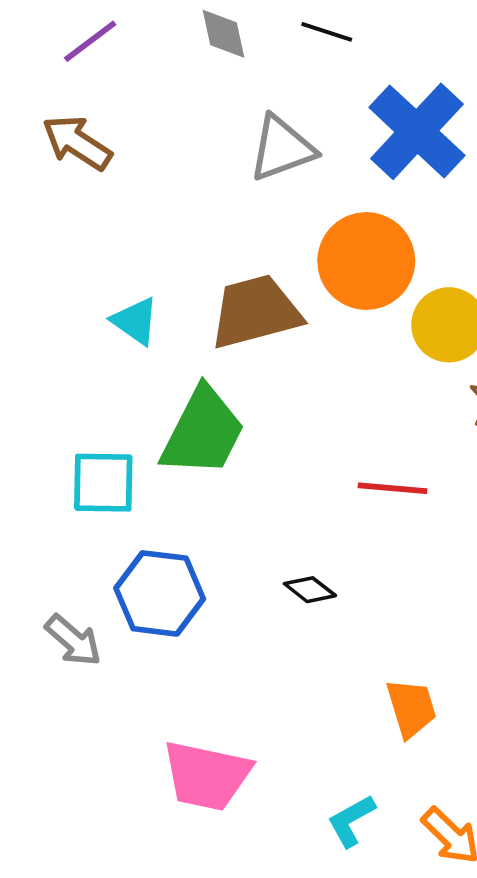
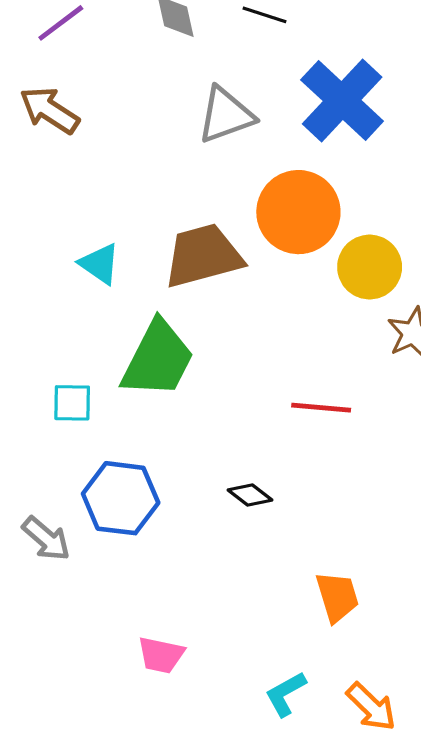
cyan square: (103, 483) -> (72, 403), size x0.7
pink trapezoid: (207, 776) -> (161, 655), size x0.6

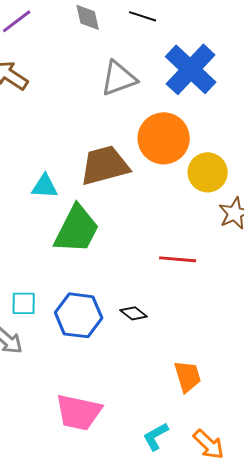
cyan triangle: (100, 264) -> (45, 186), moved, turned -32
cyan square: (72, 403) -> (24, 303), moved
blue hexagon: (121, 498) -> (79, 315), moved
pink trapezoid: (161, 655) -> (79, 412), size x1.6

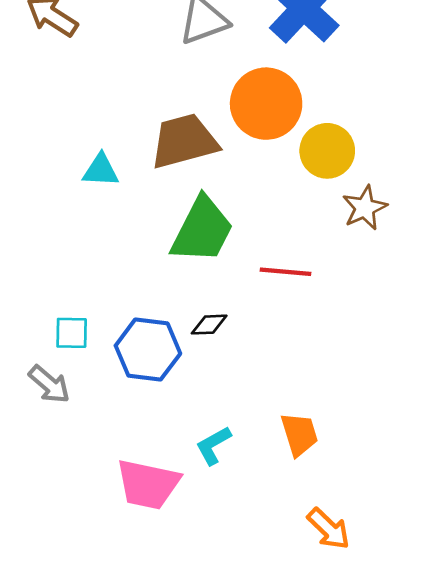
green trapezoid: (77, 229) -> (202, 230), moved
black diamond: (134, 313) -> (209, 325), moved, turned -40
cyan L-shape: (156, 436) -> (213, 445), moved

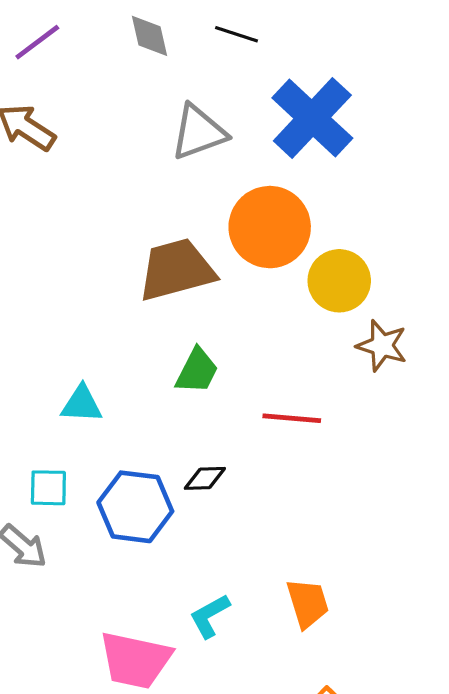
cyan triangle: (101, 170) -> (82, 404), moved
brown star: (365, 208) -> (382, 346), turned -30
green trapezoid: (202, 230) -> (197, 371), size x0.6

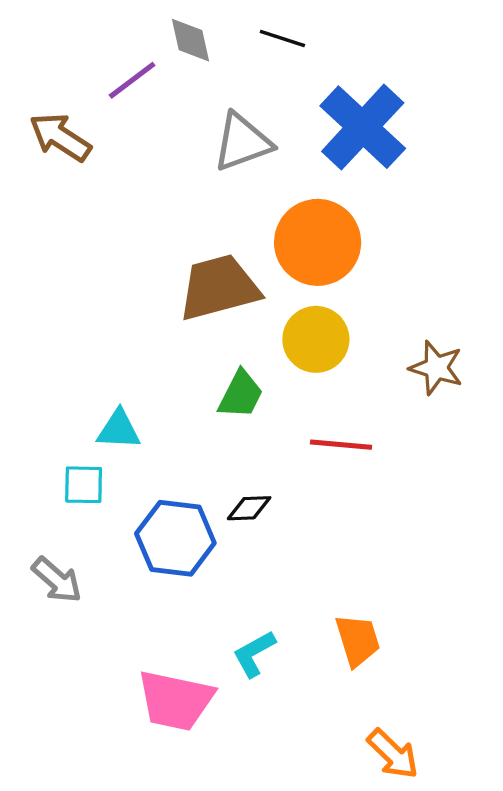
purple line: (37, 42) -> (132, 80), moved
yellow circle: (339, 281) -> (316, 339), moved
cyan square: (48, 488) -> (84, 485), moved

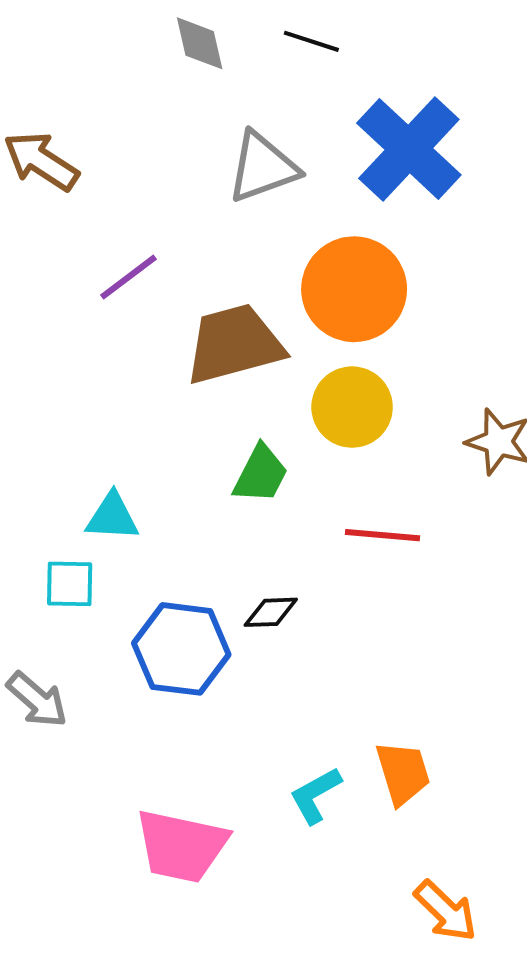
purple line: (132, 80) -> (129, 277), moved
cyan L-shape: (254, 654) -> (315, 795), moved

